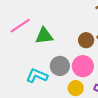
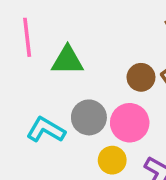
pink line: (20, 26) -> (27, 37), turned -70

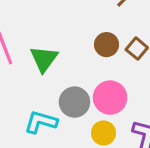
green triangle: (67, 61) -> (44, 59), turned -40
brown circle: (141, 77) -> (107, 45), moved

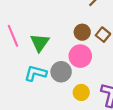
pink circle: (110, 98) -> (80, 56), moved
cyan L-shape: (41, 122) -> (36, 73), moved

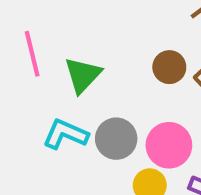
pink circle: (80, 56) -> (169, 145), moved

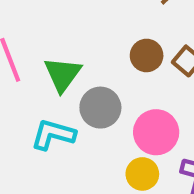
gray circle: (116, 139) -> (100, 108), moved

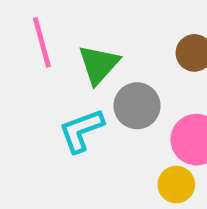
cyan L-shape: (53, 135) -> (81, 130), turned -42

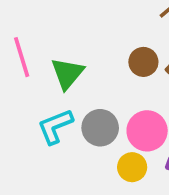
gray circle: (137, 106) -> (100, 128), moved

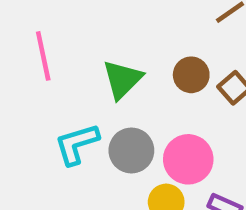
green triangle: (67, 73) -> (122, 79), moved

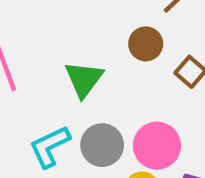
brown circle: (191, 75) -> (146, 44), moved

